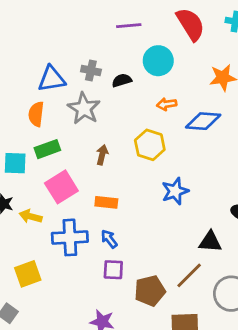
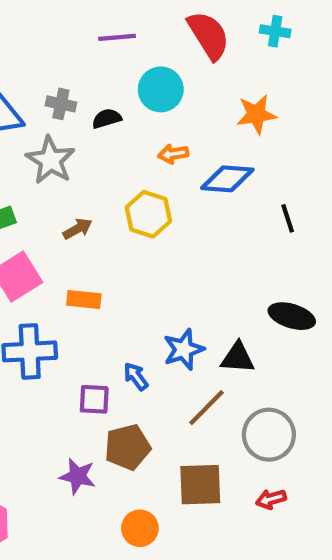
brown arrow: (102, 155) -> (78, 229), turned 48
blue star: (175, 191) -> (184, 349), moved
blue arrow: (109, 239) -> (136, 376), moved
brown pentagon: (150, 291) -> (127, 447), moved

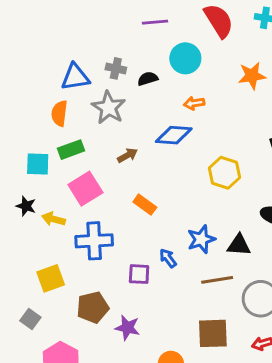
blue diamond: (227, 179) -> (174, 135), moved
yellow hexagon: (148, 214) -> (224, 173), moved
orange rectangle: (84, 299) -> (145, 205), moved, turned 30
brown line: (206, 408) -> (217, 280), turned 36
brown pentagon: (127, 447) -> (93, 307), moved

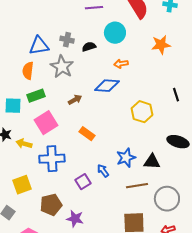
purple square: (139, 274) -> (83, 182), turned -35

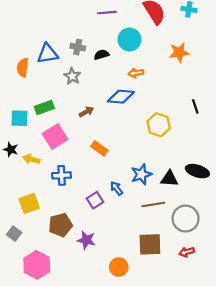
gray star: (62, 67) -> (72, 76), size x0.7
orange semicircle: (28, 71) -> (23, 68), moved
black ellipse: (178, 142) -> (197, 171), moved
blue cross: (52, 159) -> (62, 175), size x0.7

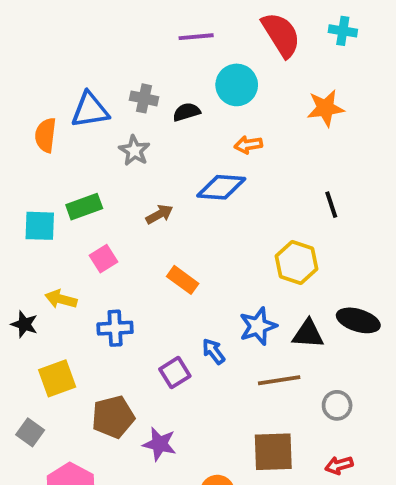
black line: (195, 106) -> (331, 205), moved
yellow hexagon: (159, 125) -> (296, 263), moved
pink square: (55, 137) -> (103, 259), size x0.6
black star: (11, 150) -> (24, 324), moved
gray circle: (186, 219) -> (337, 405), size x0.6

